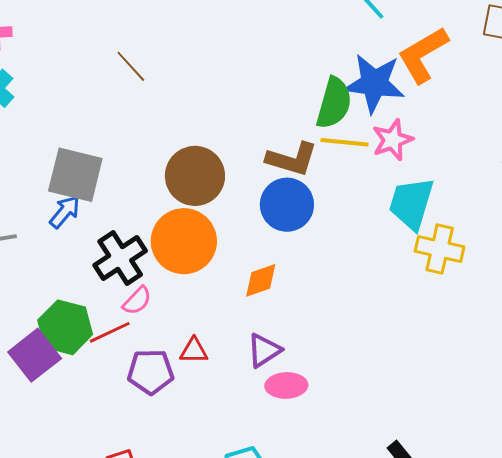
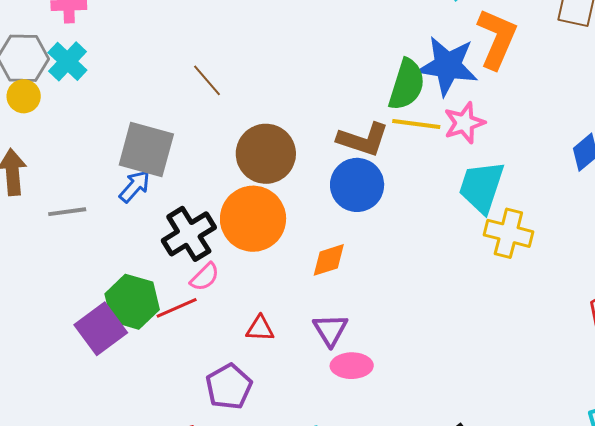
orange L-shape: (423, 55) -> (497, 39), turned 142
brown line: (131, 66) -> (207, 80), moved
purple triangle: (264, 350) -> (330, 330), turned -30
purple pentagon: (151, 372) -> (229, 387), moved, turned -30

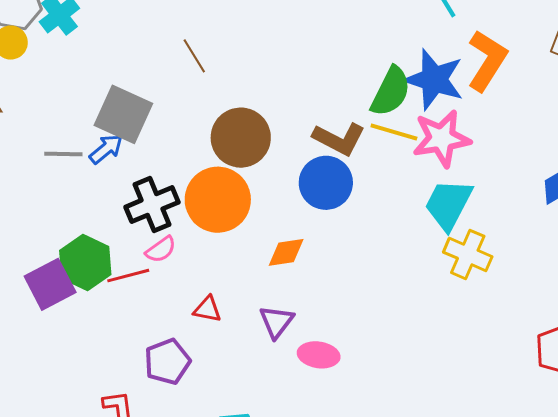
pink star: (464, 123) -> (442, 138), size x1.4
gray line: (67, 212) -> (63, 154), moved
pink ellipse: (352, 366) -> (319, 355), moved

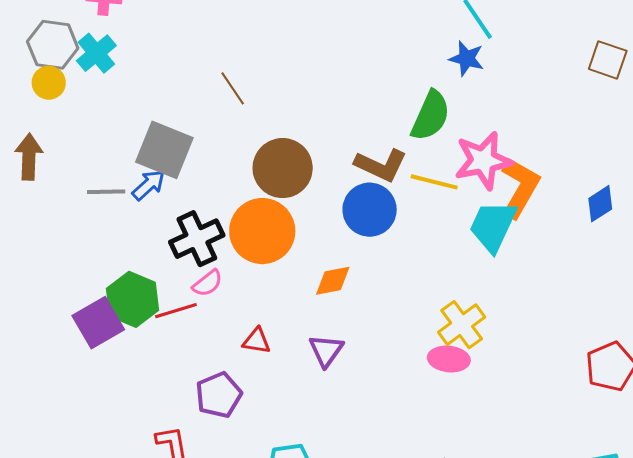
orange L-shape: (487, 60) -> (520, 187), moved
blue star: (434, 80) -> (467, 59), moved, size x0.6
yellow line: (394, 132) -> (434, 182), moved
yellow cross: (468, 254) -> (462, 325), moved, turned 33
pink ellipse: (319, 355) -> (449, 359), moved

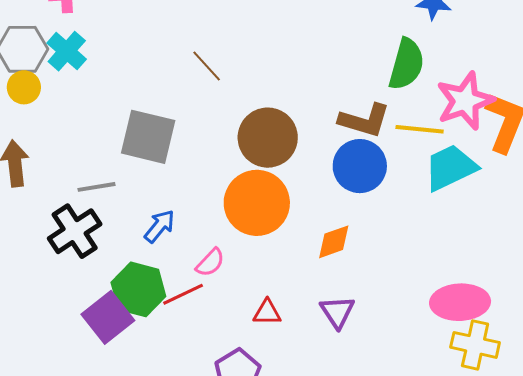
blue arrow: (149, 185) -> (160, 226), moved
cyan trapezoid: (493, 226) -> (450, 168), moved, turned 48
black cross: (197, 239) -> (75, 231), moved
yellow cross: (462, 325) -> (475, 345), moved, turned -33
pink ellipse: (449, 359) -> (460, 302), size x1.4

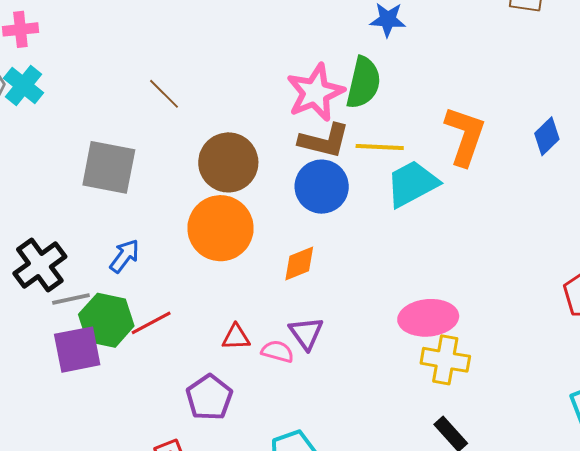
pink star: (465, 101) -> (315, 92), moved
gray line: (97, 187) -> (71, 299), moved
pink semicircle: (210, 263) -> (277, 351), moved, turned -116
purple square: (108, 317) -> (77, 350), turned 30

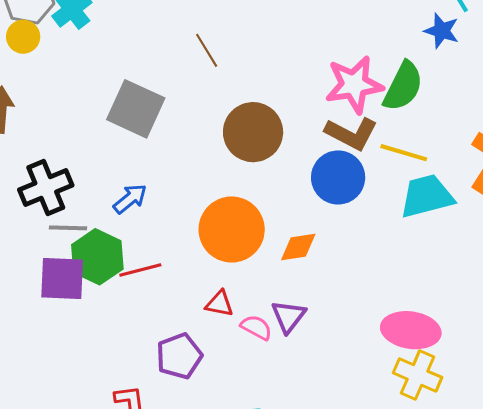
orange circle: (220, 228) -> (232, 230), moved

